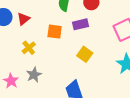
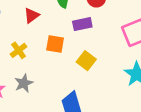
red triangle: (23, 19) -> (32, 16), moved
orange square: (55, 32) -> (55, 44), moved

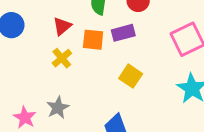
orange square: (55, 44) -> (93, 40), moved
yellow cross: (19, 50) -> (62, 58), moved

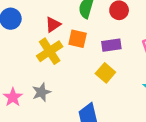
purple rectangle: (123, 33) -> (111, 45), moved
yellow cross: (62, 58) -> (50, 51), size x1.5

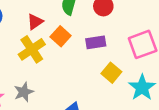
orange square: (78, 39) -> (61, 36), turned 30
yellow square: (105, 73) -> (111, 73), moved

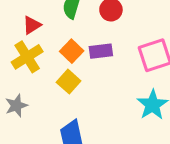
orange square: (61, 36) -> (72, 51), moved
yellow square: (111, 73) -> (69, 82), moved

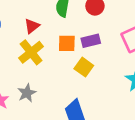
orange square: (72, 51) -> (67, 43), turned -36
yellow square: (69, 82) -> (84, 67), moved

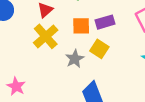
gray star: (27, 93) -> (75, 59), moved

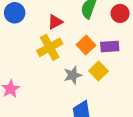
orange square: (81, 26) -> (86, 45), turned 36

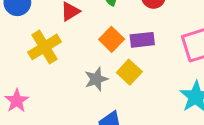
yellow cross: (50, 47) -> (44, 47), moved

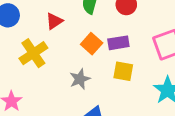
yellow square: (129, 72) -> (123, 71), moved, turned -30

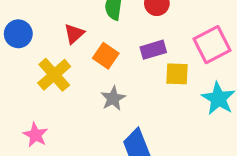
orange square: (92, 44) -> (106, 56), moved
yellow square: (123, 71) -> (177, 74), moved

